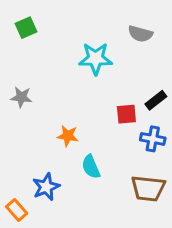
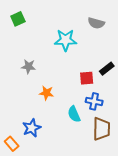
gray star: (21, 97) -> (28, 66), moved
blue cross: (153, 139) -> (94, 101), moved
cyan semicircle: (91, 167) -> (74, 114), moved
brown trapezoid: (148, 188) -> (101, 129), turned -95

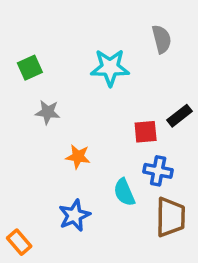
green square: (18, 19) -> (30, 68), moved
gray semicircle: (96, 23) -> (162, 39), turned -119
blue star: (32, 128) -> (74, 215), moved

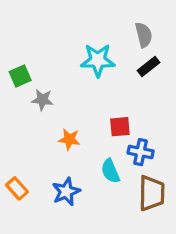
green square: (30, 68) -> (20, 76), moved
black rectangle: (179, 116) -> (148, 67), moved
red square: (146, 132) -> (120, 127), moved
orange rectangle: (19, 242) -> (17, 188), moved

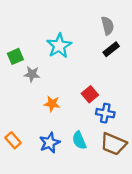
cyan star: (98, 60) -> (59, 46), moved, turned -30
red square: (120, 127) -> (90, 94), turned -35
cyan semicircle: (110, 171) -> (79, 140), moved
brown trapezoid: (152, 193) -> (113, 144), turned 112

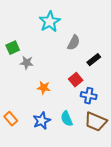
gray semicircle: (108, 26) -> (74, 43), moved, turned 42
cyan star: (59, 46) -> (50, 22), moved
black rectangle: (111, 49) -> (94, 60), moved

